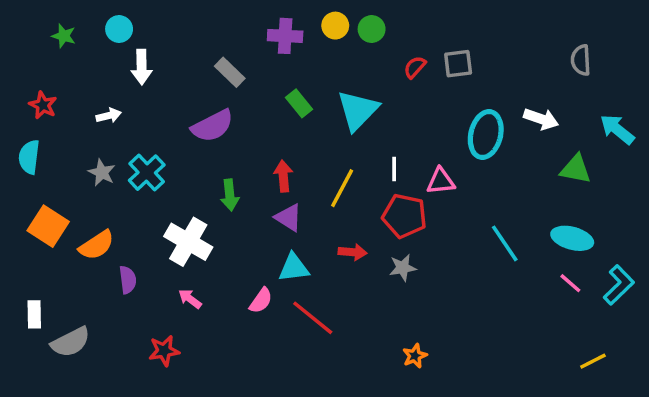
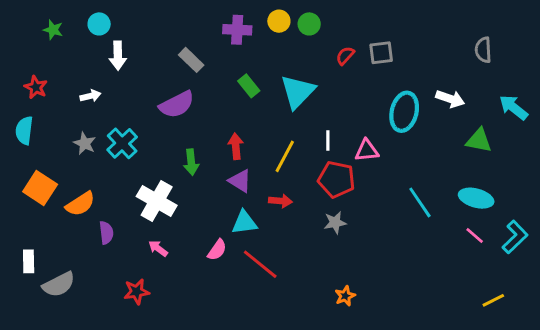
red arrow: (353, 252) -> (280, 201), moved

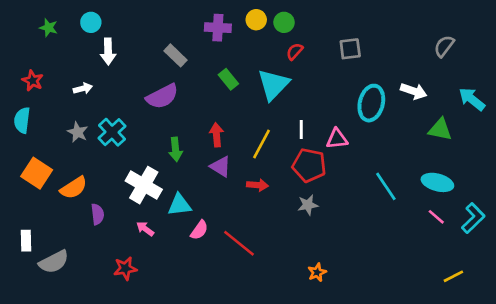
gray semicircle: (483, 50) -> (444, 46), turned 40
red semicircle: (345, 56) -> (295, 51), moved
cyan triangle: (244, 223) -> (179, 205), moved

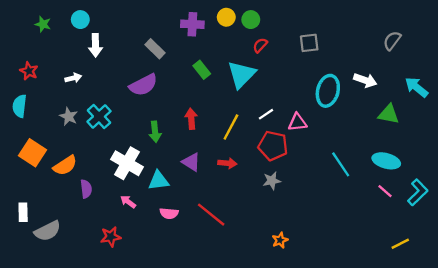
white line: (301, 130) -> (266, 114), turned 56
purple triangle: (220, 167) -> (191, 162), moved
pink semicircle: (199, 230) -> (169, 213), moved, turned 60

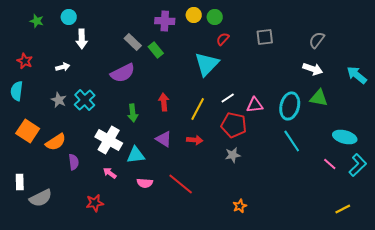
gray semicircle: (392, 41) -> (317, 40), moved
green rectangle: (202, 70) -> (156, 50), moved
cyan ellipse: (328, 91) -> (290, 106), moved
green triangle: (389, 114) -> (319, 98), moved
cyan ellipse: (386, 161) -> (345, 137), moved

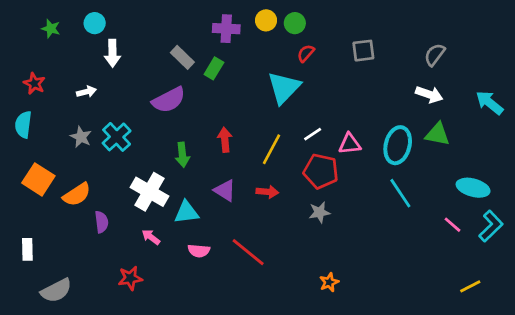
green rectangle: (156, 50) -> (214, 68), turned 70
gray semicircle: (41, 198) -> (56, 291), moved

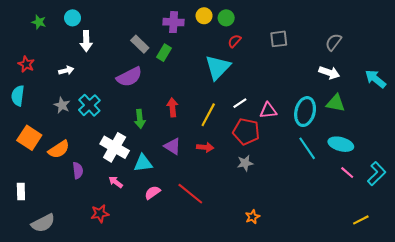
cyan ellipse: (473, 188) -> (341, 144), moved
pink semicircle: (199, 251) -> (152, 193), turned 140

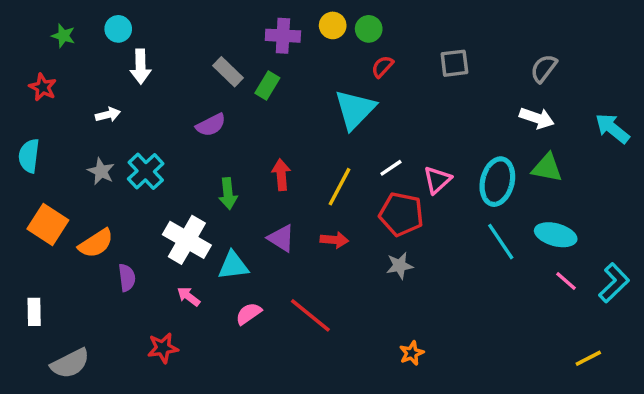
red star: (26, 64) -> (43, 87), moved
purple semicircle: (129, 77) -> (211, 125), size x0.7
pink triangle: (268, 110) -> (437, 180), turned -36

